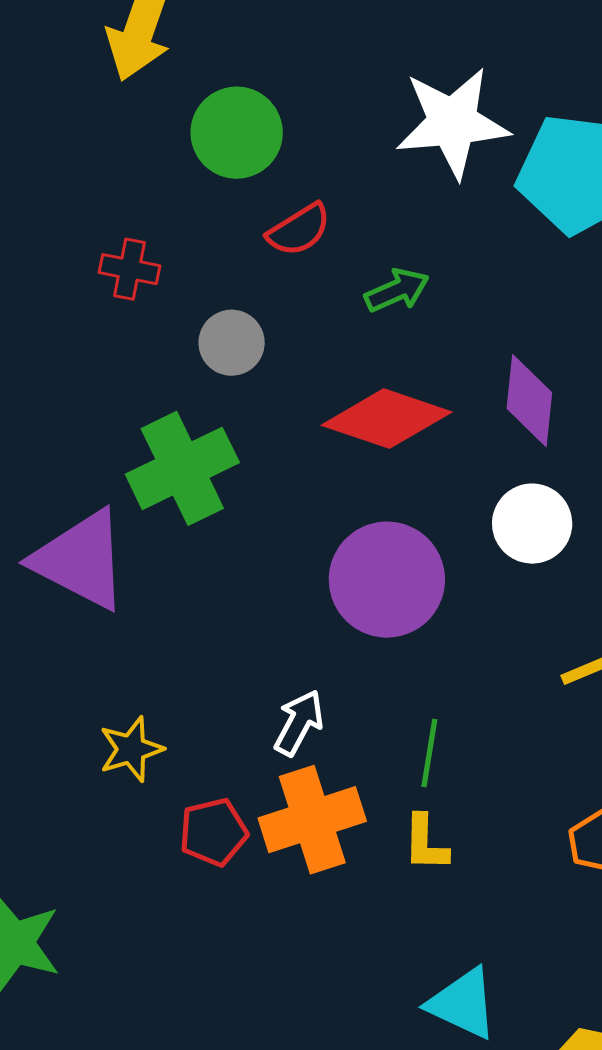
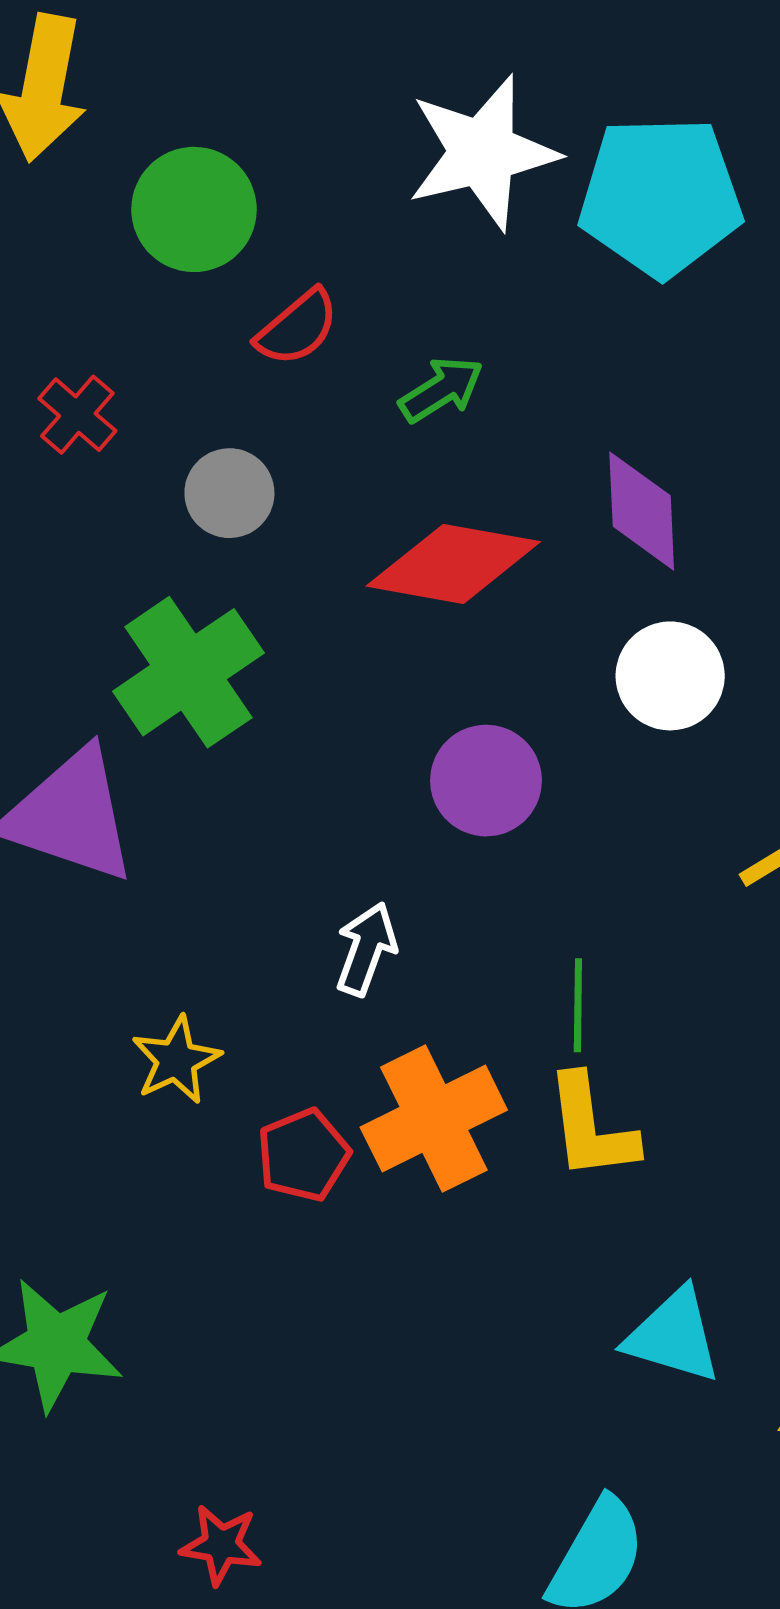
red cross: (130, 269) -> (77, 415), turned 38
purple circle: (387, 580) -> (486, 781), size x0.7
white arrow: (299, 723) -> (366, 949), moved
yellow L-shape: (426, 843) -> (591, 1127), size x1.4

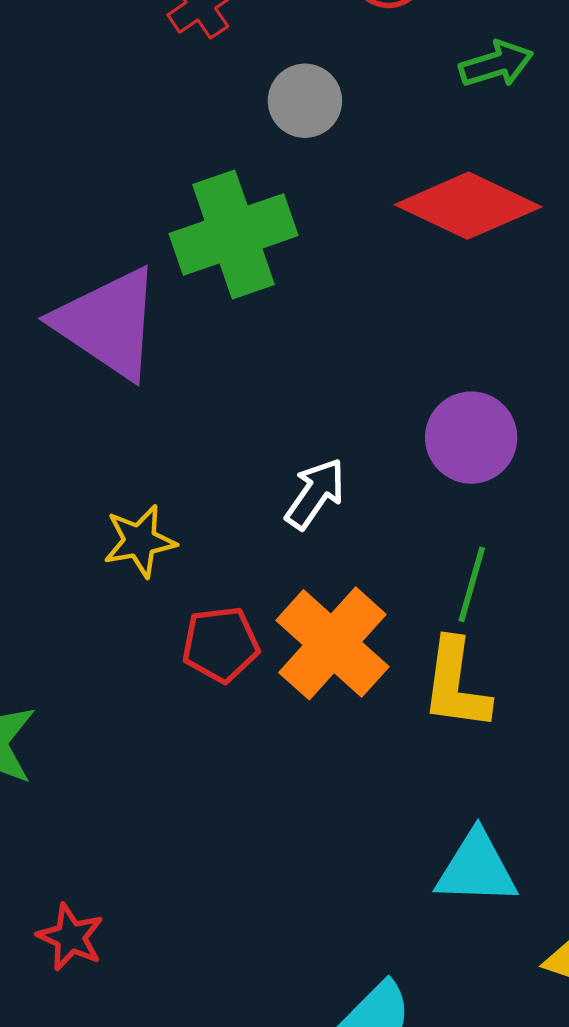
purple circle: (486, 781) -> (471, 438), moved
orange cross: (434, 1119) -> (332, 643), turned -37
cyan triangle: (673, 1336) -> (476, 868), turned -30

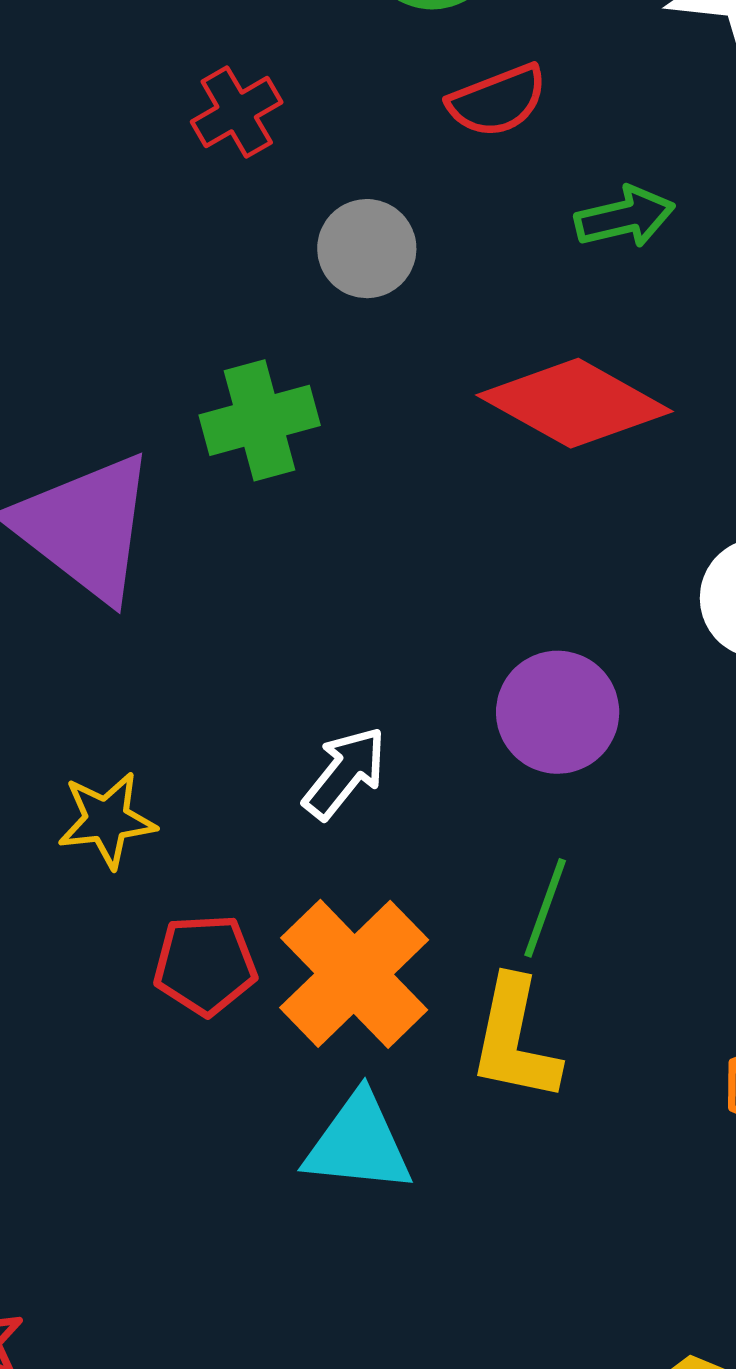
green cross: (234, 235) -> (260, 420), size x0.7
cyan triangle: (476, 868) -> (358, 1143), moved

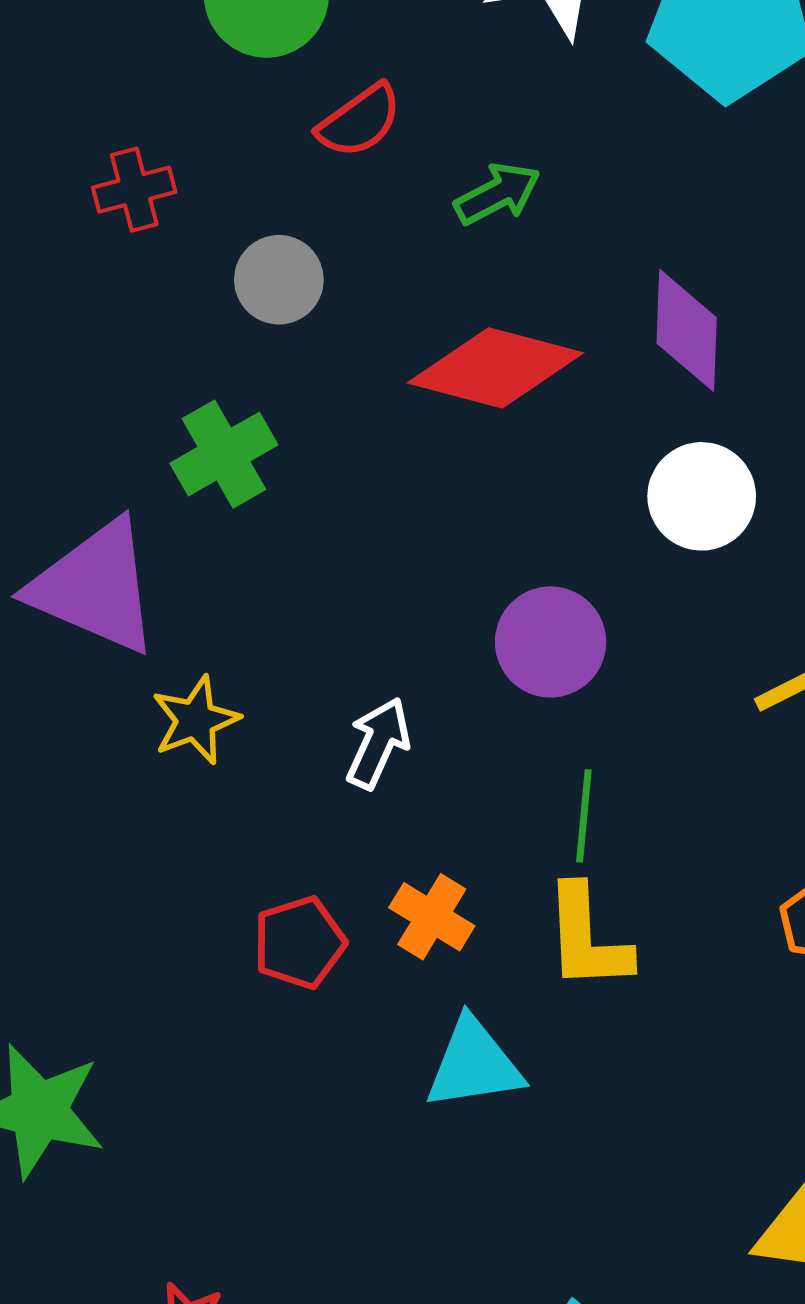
red cross: (237, 112) -> (134, 190), turned 30
yellow star: (107, 820) -> (195, 720), moved
orange cross: (354, 974) -> (432, 917), size x0.6

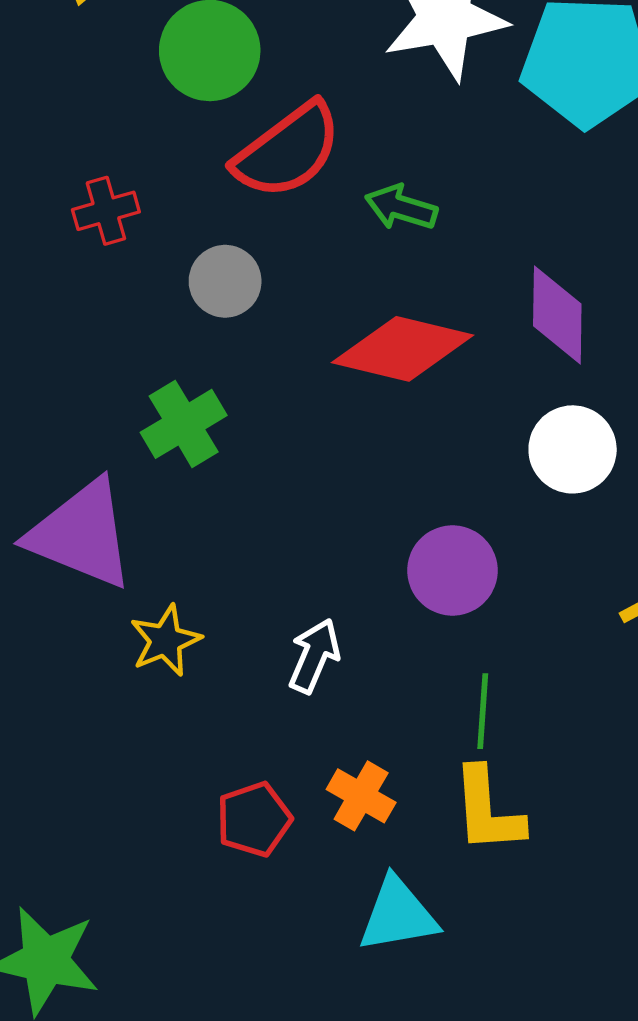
red semicircle: (360, 121) -> (288, 151), size x1.6
green arrow: (497, 194) -> (401, 207), turned -134

